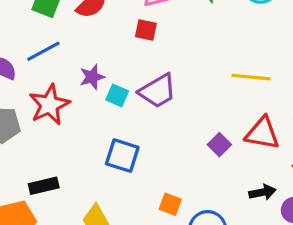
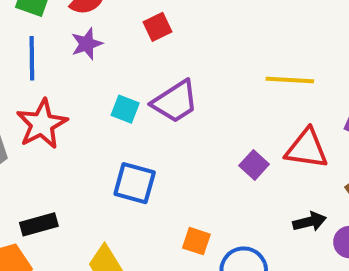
red square: (146, 30) -> (157, 27), turned -35
blue line: (43, 51) -> (32, 58), turned -60
purple star: (92, 77) -> (87, 44), moved

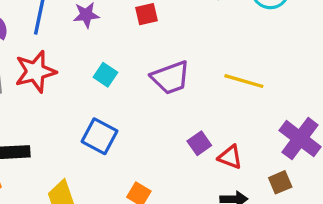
purple trapezoid: (175, 102) -> (170, 78), moved
red triangle: (307, 149) -> (230, 157), moved, size x0.7

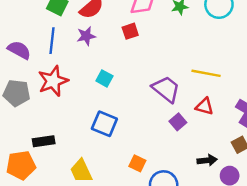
purple trapezoid: (170, 78) -> (166, 89), moved, turned -116
red triangle: (230, 157) -> (204, 106), moved

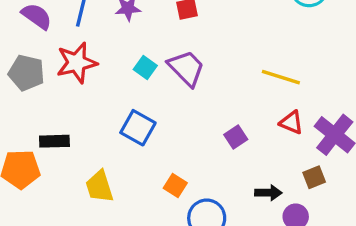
purple trapezoid: (166, 89) -> (186, 68), moved
red triangle: (204, 106) -> (291, 122), moved

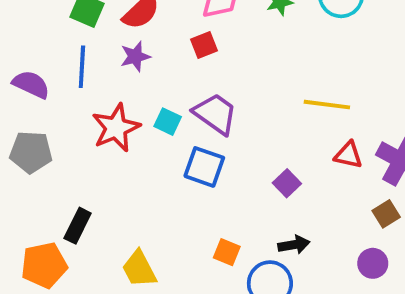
red star: (77, 63) -> (116, 128), moved
blue square: (138, 128) -> (204, 167), moved
black rectangle: (54, 141) -> (78, 226), turned -52
black arrow: (268, 193) -> (294, 245), moved

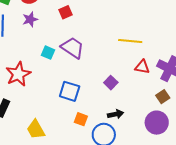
red star: (116, 128) -> (18, 74), moved
blue square: (204, 167) -> (70, 91), moved
purple circle: (373, 263) -> (157, 123), size x1.5

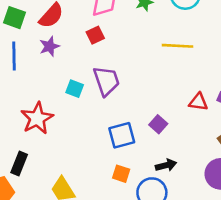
yellow line: (130, 41) -> (178, 46), moved
purple trapezoid: (73, 48) -> (106, 81), turned 40
blue square: (70, 91) -> (122, 135), moved, turned -30

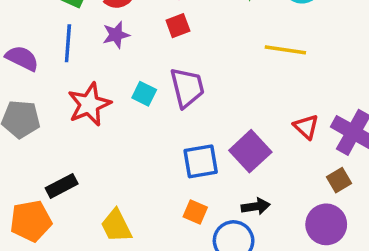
red triangle: (198, 102) -> (306, 127), turned 30
red star: (37, 118) -> (89, 104), moved
purple square: (158, 124) -> (250, 151), size x1.6
black rectangle: (19, 163) -> (62, 186), turned 35

